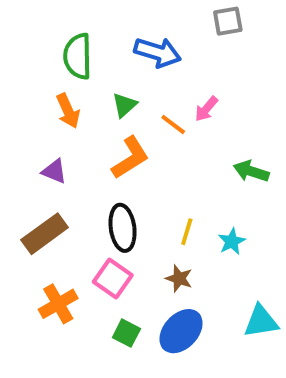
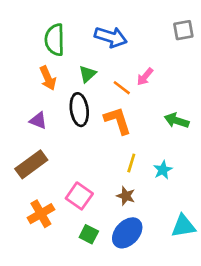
gray square: (228, 21) -> (183, 30), moved
orange L-shape: (130, 158) -> (118, 121), moved, turned -76
black ellipse: (123, 228) -> (79, 110), moved

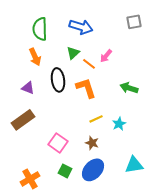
green triangle: (87, 74) -> (73, 53), moved
yellow line: (131, 163) -> (96, 119), turned 48
orange cross: (41, 214) -> (30, 179), moved

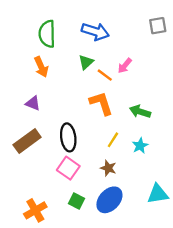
black ellipse: (58, 80) -> (68, 137), moved
green arrow: (129, 88) -> (140, 112), moved
yellow line: (96, 119) -> (113, 140), turned -32

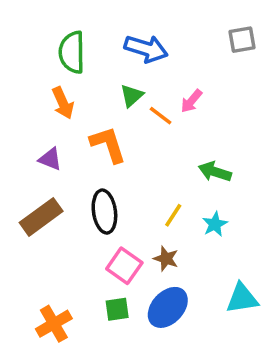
orange L-shape: (101, 103) -> (108, 145), moved
pink square: (68, 168) -> (124, 266), moved
green square: (76, 201) -> (117, 309), turned -35

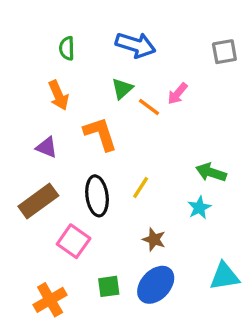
gray square: (242, 40) -> (224, 52), moved
green semicircle: (72, 52) -> (67, 48), size x0.6
green arrow: (215, 172) -> (211, 172), moved
yellow line: (173, 215) -> (141, 188), moved
pink square: (124, 266) -> (74, 241), moved

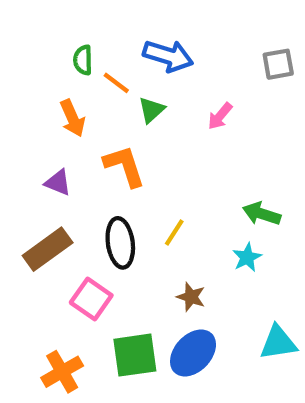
orange line: (149, 107) -> (116, 83), moved
green square: (109, 286) -> (135, 355), size x1.6

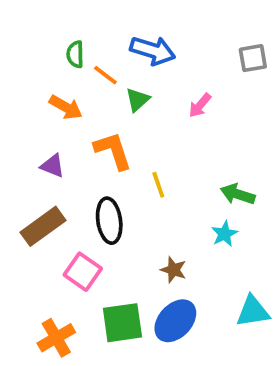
orange arrow: (73, 118) -> (66, 107), turned -36
yellow line: (174, 232) -> (158, 185), moved, turned -52

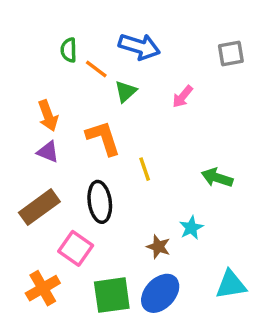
orange arrow: (66, 107) -> (48, 116), moved, turned 40
cyan star: (224, 234) -> (191, 228), moved
orange cross: (56, 338) -> (43, 288), moved

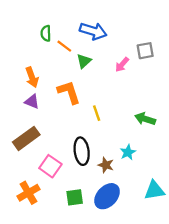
gray square: (231, 53) -> (145, 51), moved
black ellipse: (100, 202) -> (82, 151), moved
green square: (112, 295) -> (75, 197), size x0.7

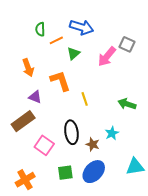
orange line: (64, 46) -> (56, 40), turned -64
gray square: (145, 51) -> (127, 44), turned 35
pink arrow: (122, 65) -> (107, 57), size x1.5
purple triangle: (32, 102) -> (35, 97), moved
orange cross: (28, 193) -> (25, 180), moved

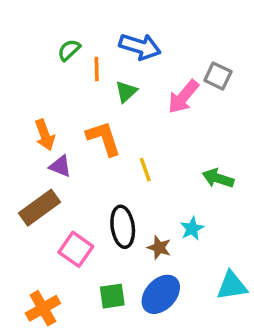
green semicircle: (40, 29) -> (69, 50), turned 48
orange line: (56, 40) -> (97, 69), turned -64
orange arrow: (28, 68) -> (45, 135), moved

